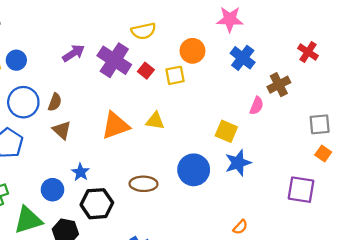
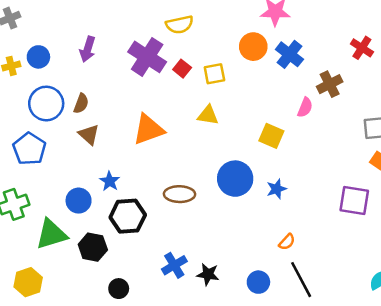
orange circle: (192, 51) -> (253, 47), moved
purple arrow: (73, 53) -> (88, 49), moved, turned 140
yellow triangle: (155, 121) -> (208, 115), moved
blue star: (238, 163) -> (277, 189), moved, size x0.7

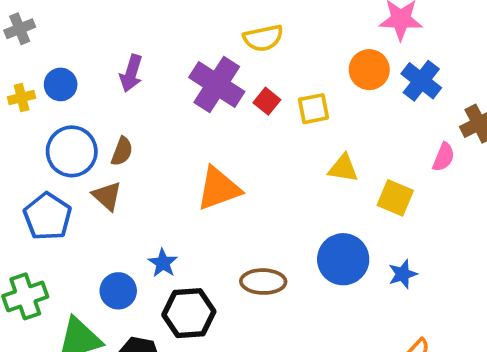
yellow triangle: (208, 115) -> (343, 168), moved
brown triangle: (89, 135) -> (107, 196), moved

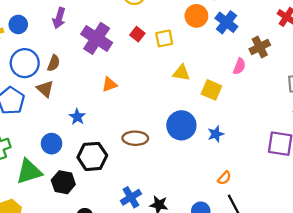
purple cross: (217, 84) -> (97, 38), moved
orange triangle: (219, 189) -> (109, 85), size x0.6
blue star: (163, 263) -> (77, 117), moved

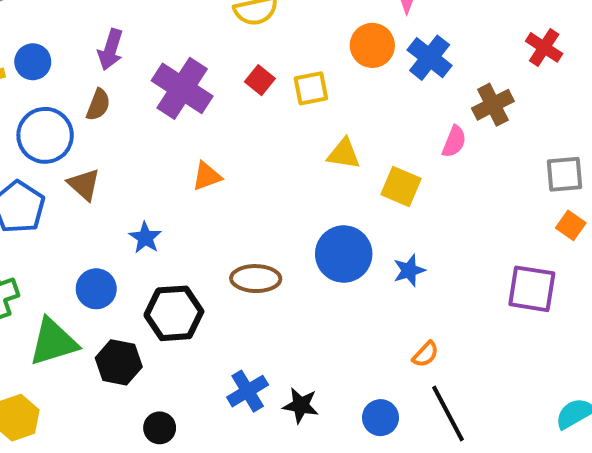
brown semicircle: (54, 63) -> (98, 105), moved

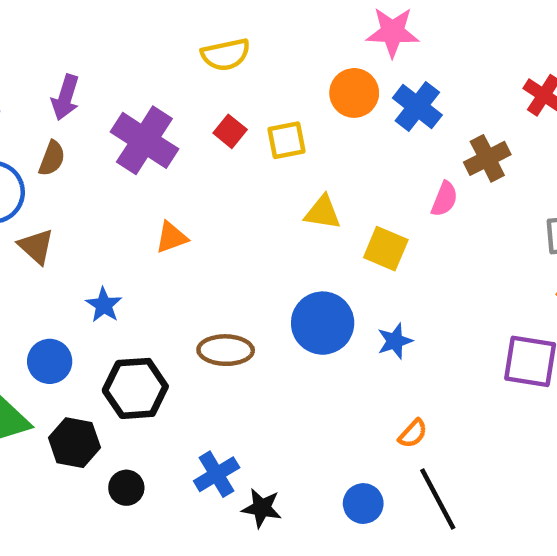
black star: (301, 405) -> (262, 508), moved
black circle: (160, 428) -> (126, 488), moved

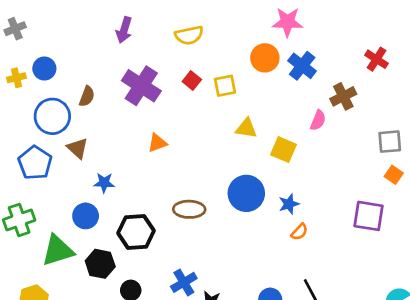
purple arrow: (65, 97) -> (124, 30), moved
blue star: (104, 305) -> (104, 183), moved, turned -30
orange semicircle: (413, 434) -> (299, 232), moved

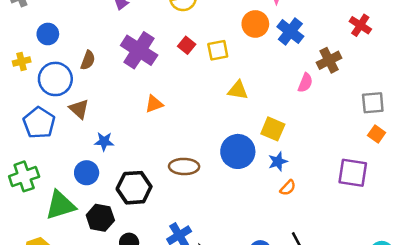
yellow cross: (16, 78) -> (22, 61), moved
yellow square: (283, 150) -> (273, 129), moved

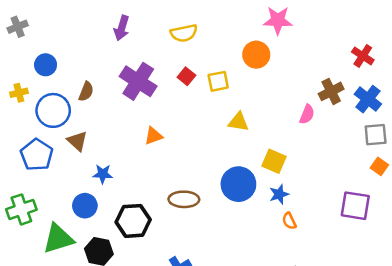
blue cross: (290, 31) -> (368, 99), moved
orange semicircle: (288, 188) -> (289, 221), turned 112

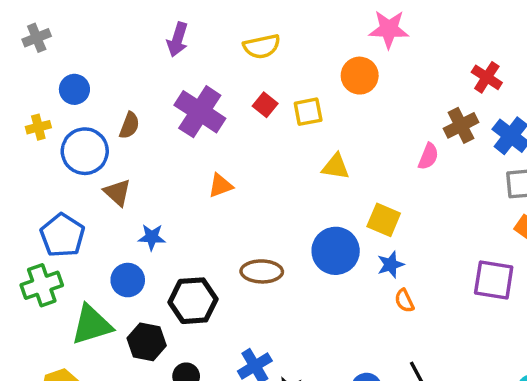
red cross: (363, 56) -> (487, 77), moved
blue pentagon: (37, 155) -> (62, 235), moved

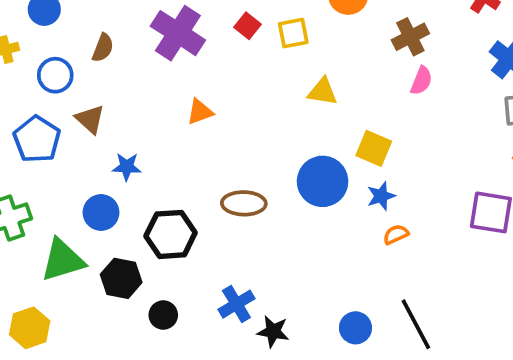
brown cross: (461, 125) -> (410, 37), moved
blue circle: (85, 151) -> (55, 75), size x0.7
blue pentagon: (62, 235) -> (37, 139), moved
orange semicircle: (404, 301) -> (396, 234), turned 90

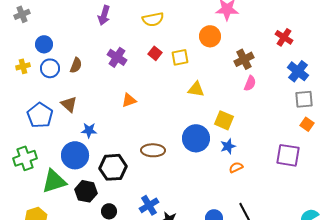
purple cross: (178, 33) -> (117, 57), size x0.7
blue circle: (55, 75) -> (50, 68), moved
blue circle: (101, 212) -> (75, 155), size x1.4

